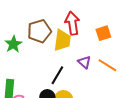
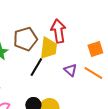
orange square: (103, 33) -> (95, 49), moved
black line: (57, 75) -> (36, 67), moved

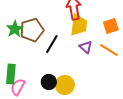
brown pentagon: (25, 39) -> (32, 30), moved
yellow trapezoid: (48, 48) -> (79, 25), moved

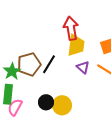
green star: (15, 29) -> (12, 71), moved
brown pentagon: (32, 30) -> (29, 64), moved

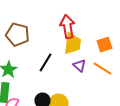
brown pentagon: (29, 64) -> (18, 35), moved, turned 30

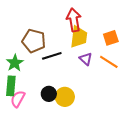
brown pentagon: (18, 35) -> (34, 41), moved
black line: (46, 63) -> (52, 56), turned 42

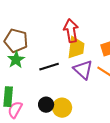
brown pentagon: (34, 41) -> (16, 41), moved
purple triangle: (86, 59) -> (83, 70), size x1.5
green star: (15, 63) -> (16, 60), moved

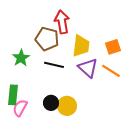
red arrow: (71, 31) -> (62, 22), moved
brown pentagon: (16, 41) -> (47, 39), moved
black line: (49, 67) -> (54, 65), turned 30

